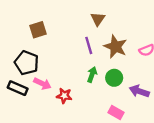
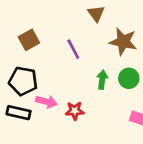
purple line: (89, 45) -> (73, 49), moved

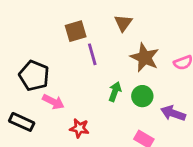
brown square: (29, 40) -> (76, 31), moved
red star: (75, 111) -> (79, 128), moved
black rectangle: (19, 113) -> (22, 122), moved

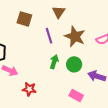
brown square: (76, 31) -> (24, 19), turned 35
purple line: (92, 54) -> (49, 36), moved

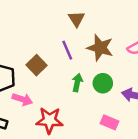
brown square: (24, 19) -> (36, 65), moved, turned 35
red star: (29, 89) -> (49, 120), size x1.5

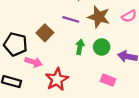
purple line: (67, 50) -> (71, 19), turned -49
red star: (49, 120) -> (57, 79), turned -30

